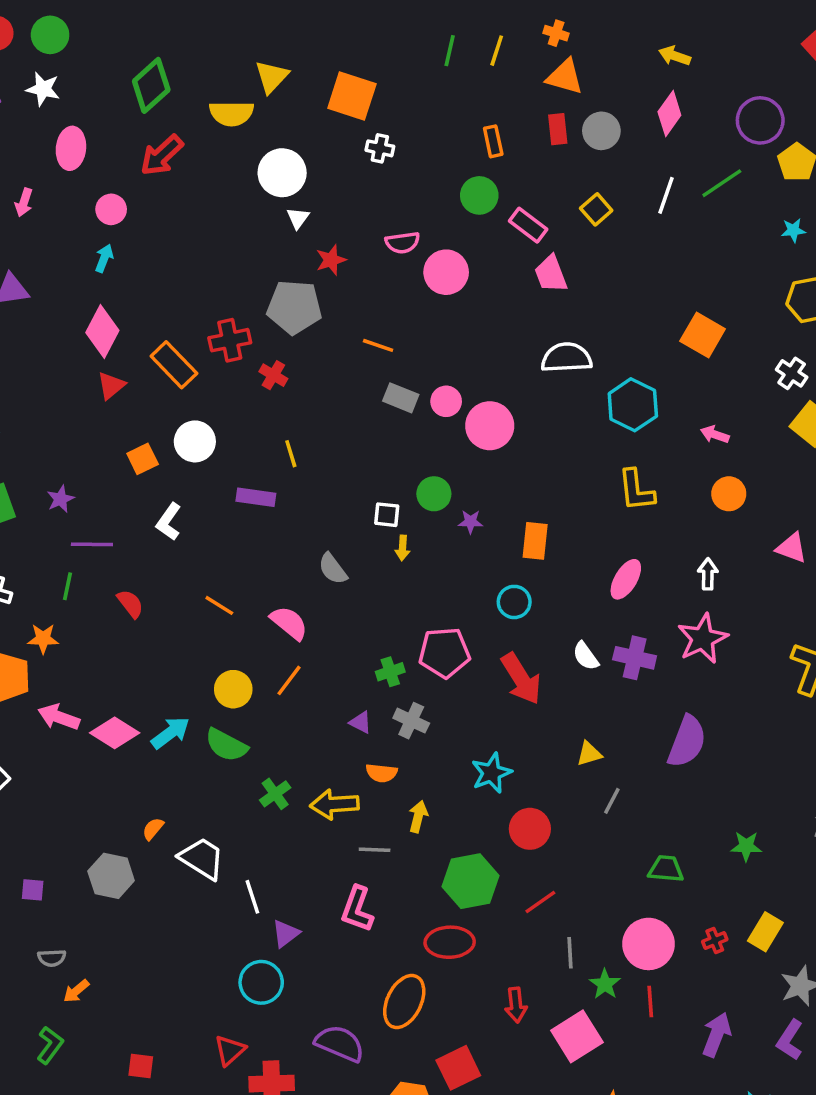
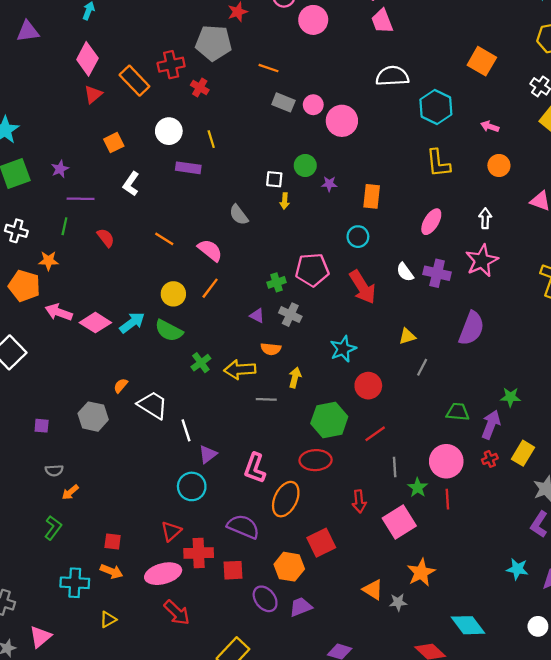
white circle: (195, 441) -> (169, 131), moved
pink L-shape: (357, 909) -> (255, 468), moved
purple arrow: (717, 1035) -> (491, 425), moved

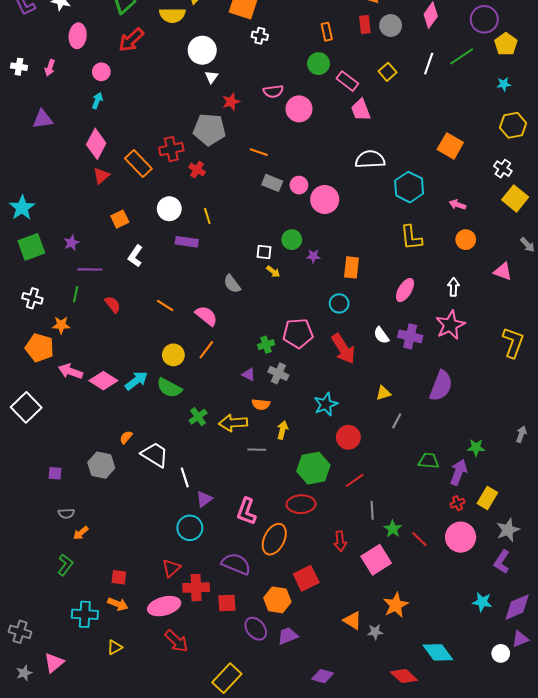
yellow arrow: (285, 201) -> (273, 272), turned -56
pink circle: (446, 461) -> (461, 537), moved
red line: (447, 499) -> (419, 539), turned -42

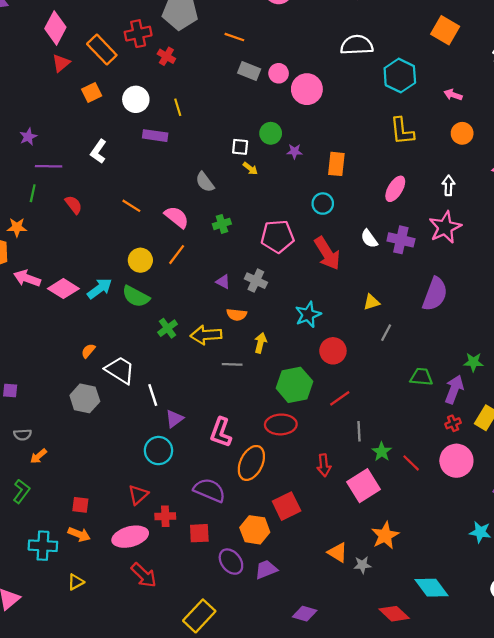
orange square: (120, 219) -> (92, 93), moved
green cross: (266, 345) -> (222, 224), moved
gray hexagon: (101, 465) -> (85, 398), moved
red cross: (196, 588) -> (165, 516), size x0.7

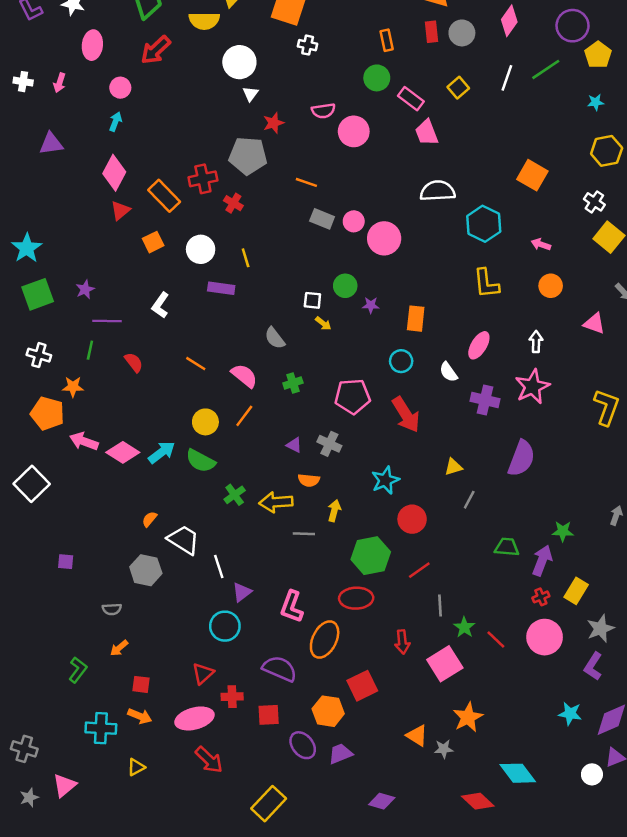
white semicircle: (369, 239) -> (449, 372), moved
gray semicircle: (23, 435) -> (112, 609), moved
orange arrow: (38, 456) -> (119, 648), moved

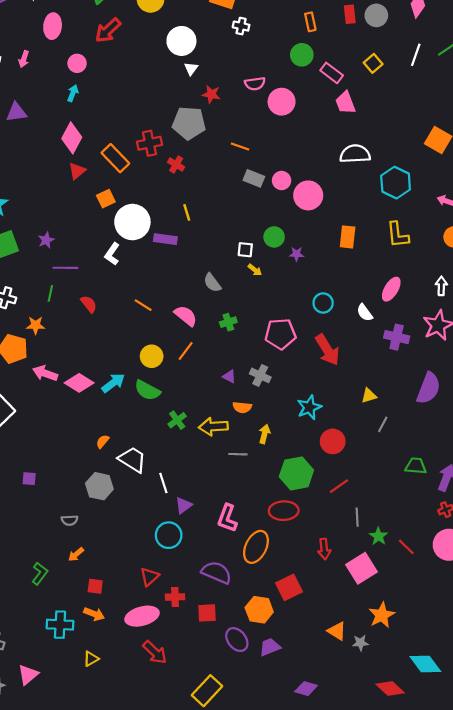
red star: (273, 123) -> (211, 94), turned 30
white circle: (201, 249) -> (132, 222), moved, size x1.4
orange rectangle: (416, 319) -> (348, 237), moved

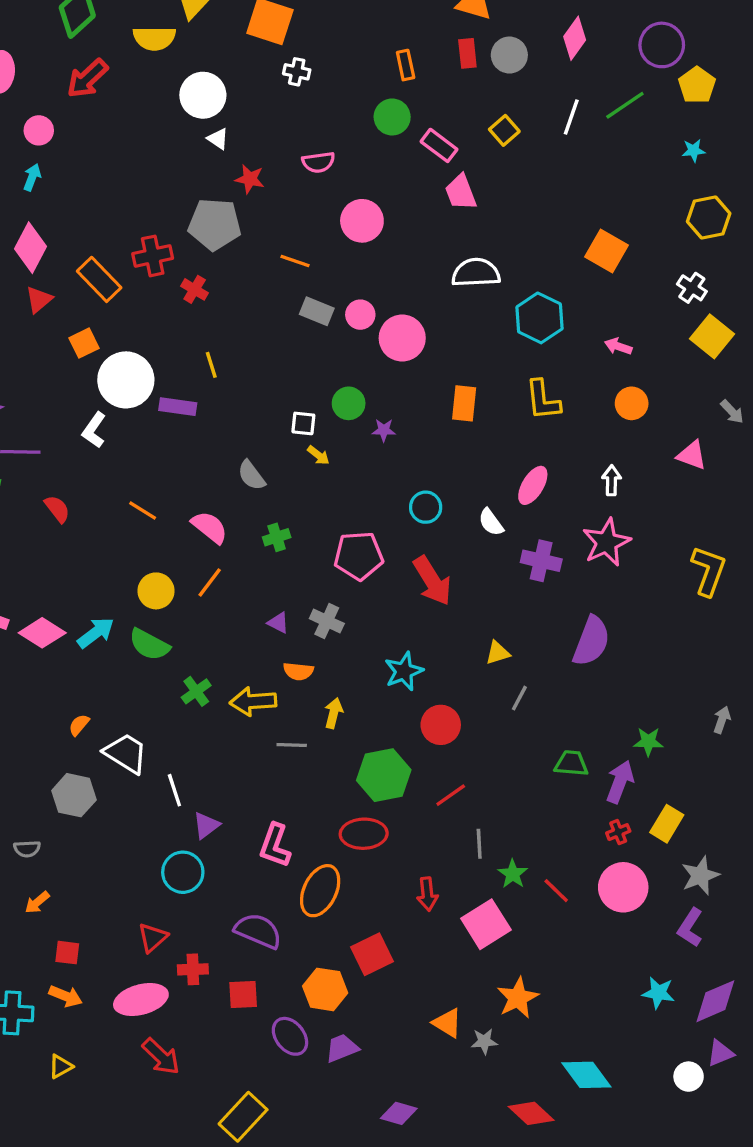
white triangle: (191, 69) -> (218, 139), turned -32
pink circle: (282, 102) -> (362, 221), moved

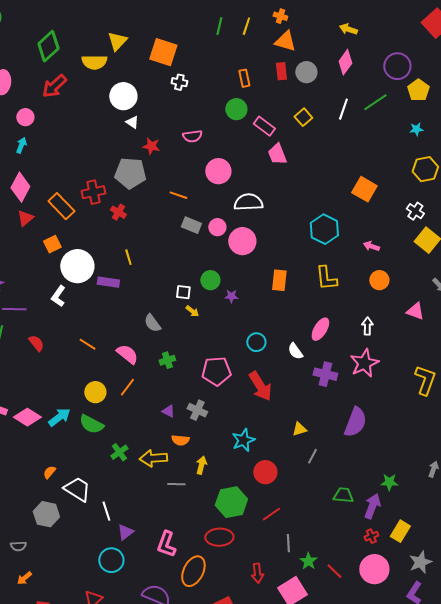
white semicircle: (476, 273) -> (248, 202), moved

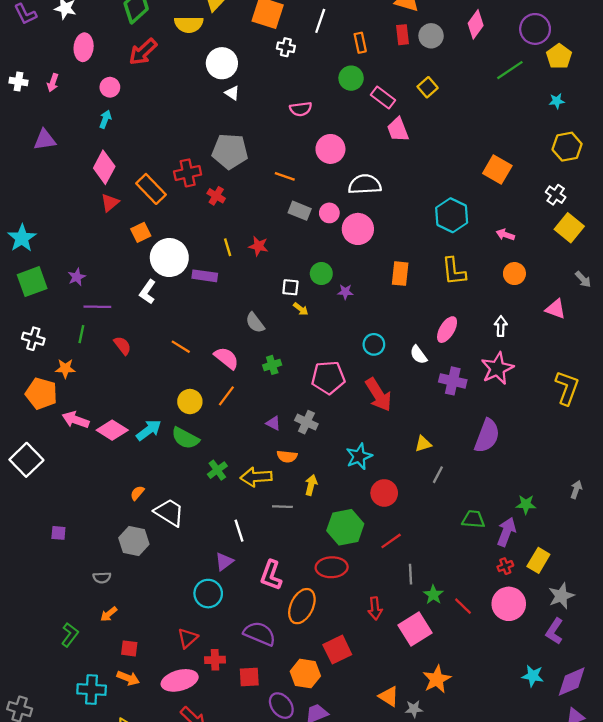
white line: (343, 109) -> (320, 21), moved
red star: (151, 146) -> (258, 246), moved
white line: (106, 511) -> (239, 531), moved

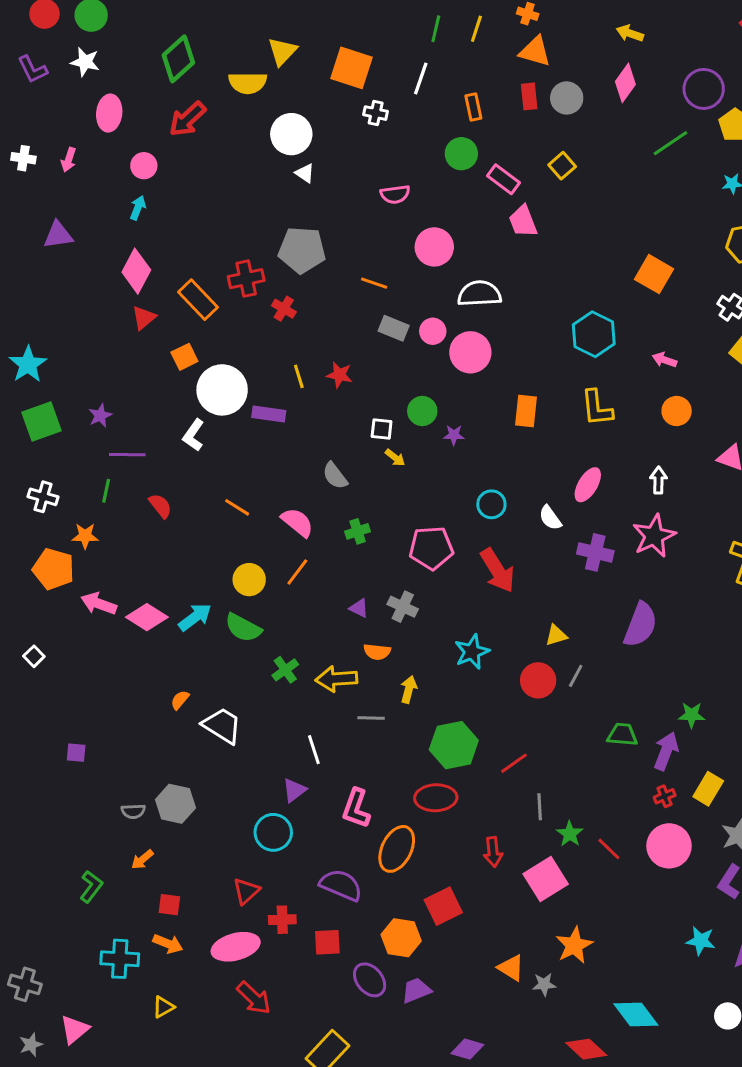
white square: (26, 460) -> (34, 656), size x0.5
red circle: (384, 493) -> (538, 680), moved
gray hexagon: (134, 541) -> (175, 804), moved

